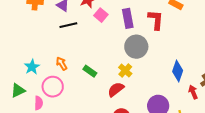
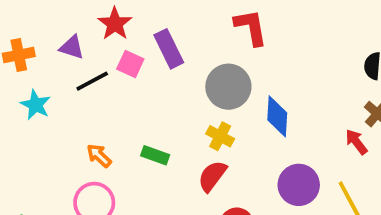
pink square: (101, 15) -> (130, 64), moved
purple rectangle: (128, 18) -> (169, 49), moved
cyan star: (32, 67) -> (36, 105), moved
blue diamond: (178, 71) -> (277, 116), moved

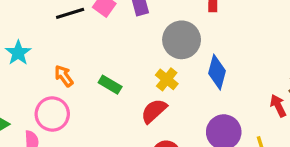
cyan star: (36, 105) -> (18, 53), moved

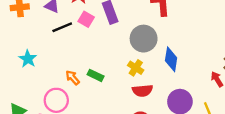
orange arrow: (64, 76) -> (73, 78), moved
red semicircle: (154, 111) -> (142, 91), moved, turned -138

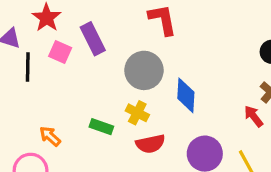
black line: (62, 27) -> (28, 67), turned -60
green rectangle: (96, 75) -> (101, 127), moved

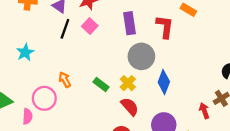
purple rectangle: (93, 39) -> (129, 23), moved
red semicircle: (150, 144) -> (130, 107), turned -138

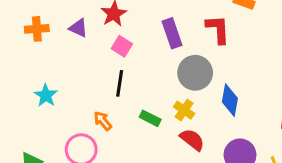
black line: (65, 29) -> (120, 83), moved

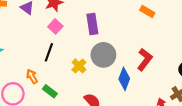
red L-shape: (218, 29) -> (145, 60), moved, turned 30
yellow cross: (184, 110) -> (79, 66), moved
green rectangle: (150, 118) -> (50, 91), moved

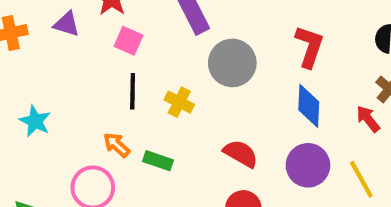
yellow cross: (79, 66) -> (179, 102), moved
blue diamond: (124, 79) -> (309, 106), moved

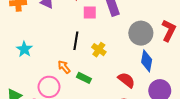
pink square: (129, 41) -> (90, 13), moved, turned -32
gray circle: (232, 63) -> (141, 33), moved
blue diamond: (309, 106) -> (147, 61), moved

